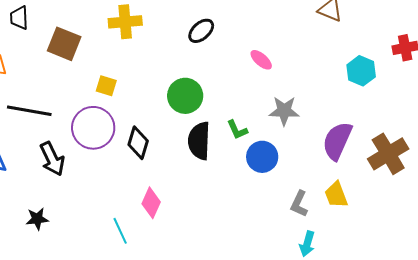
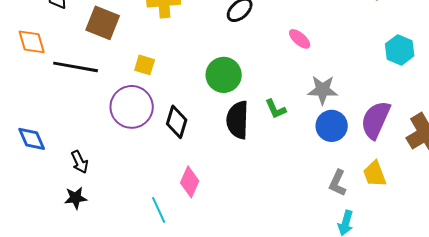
black line: (29, 111) -> (76, 67), moved
blue circle: (262, 157) -> (332, 126), moved
black arrow: (52, 159) -> (80, 162), moved, size x0.7

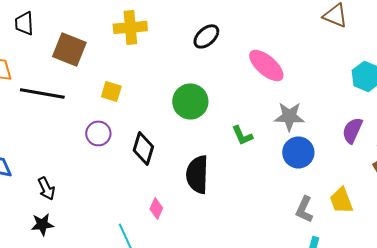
pink ellipse: (300, 39) -> (266, 65), size x1.6
purple circle: (132, 107) -> (98, 133), size x0.6
black semicircle: (238, 120) -> (197, 174), moved
purple semicircle: (376, 120) -> (352, 130), moved, size x0.7
pink diamond: (190, 182) -> (156, 208), size x0.7

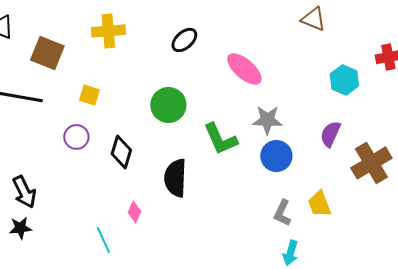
green L-shape: (242, 135) -> (220, 139), size x1.6
black arrow: (46, 188) -> (24, 192), size x1.4

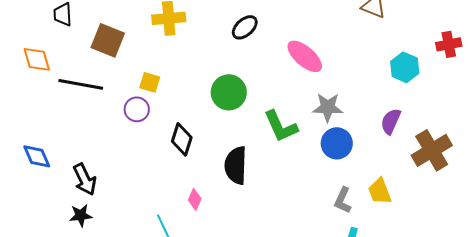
purple circle: (76, 137) -> (137, 109), moved

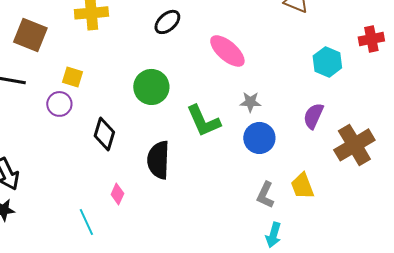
gray star: (328, 107) -> (250, 102), size x0.7

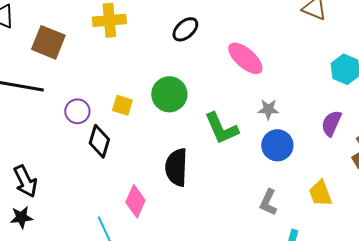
yellow square: (72, 77) -> (122, 105), moved
black diamond: (104, 134) -> (99, 141), moved
pink diamond: (117, 194) -> (135, 201), size x1.5
gray L-shape: (265, 195) -> (268, 202), moved

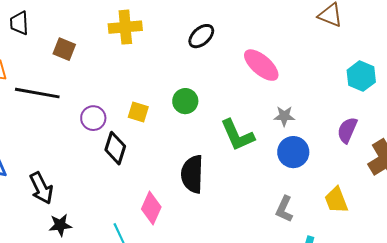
brown square: (48, 42) -> (64, 49), size x0.7
green circle: (169, 94) -> (185, 101), size x0.7
black star: (21, 217) -> (60, 225), moved

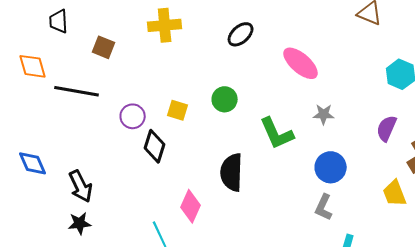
blue circle: (293, 152) -> (331, 167), moved
yellow trapezoid: (336, 200) -> (395, 193), moved
black star: (60, 225) -> (80, 223), moved

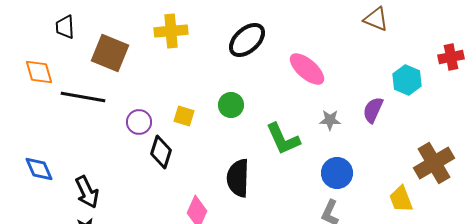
black ellipse: (241, 34) -> (247, 40), size x1.4
brown square: (104, 47) -> (110, 53), size x1.6
purple semicircle: (387, 128) -> (373, 110), moved

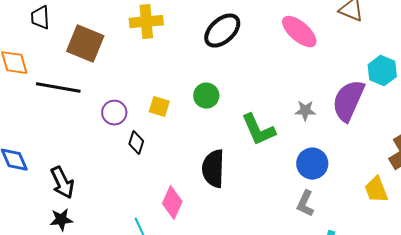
pink ellipse: (307, 69) -> (299, 32), moved
purple semicircle: (373, 110) -> (348, 101), size x1.6
black diamond: (161, 152) -> (136, 143), size x0.7

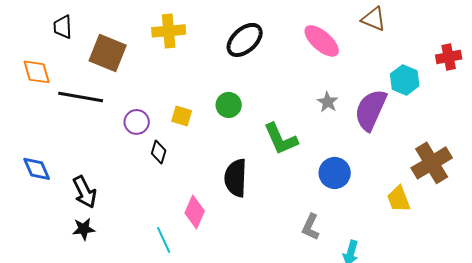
gray star: (305, 111) -> (328, 102), moved, turned 30
gray L-shape: (305, 204) -> (311, 227), moved

